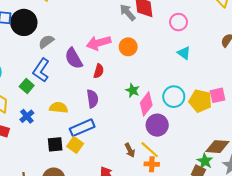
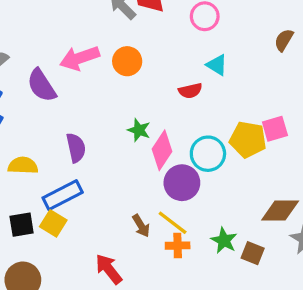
red semicircle: (99, 71) -> (190, 91), moved, turned 64
cyan circle: (174, 97) -> (208, 154), moved
green star: (205, 161) -> (224, 240), moved

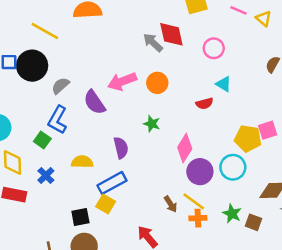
green star: (139, 130) -> (152, 124), moved
cyan circle: (208, 154) -> (233, 167), moved
black square: (22, 225) -> (80, 217), moved

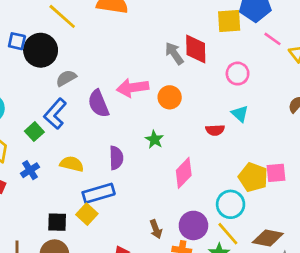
purple circle: (200, 172) -> (193, 225), moved
yellow line: (194, 201) -> (228, 234), moved

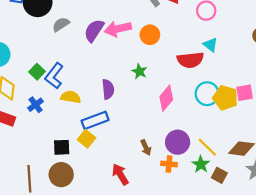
purple semicircle: (98, 104) -> (94, 30), moved, turned 60
blue L-shape: (55, 114) -> (54, 76), moved
red semicircle: (215, 130) -> (190, 60), size x1.6
cyan circle: (231, 204) -> (207, 94), moved

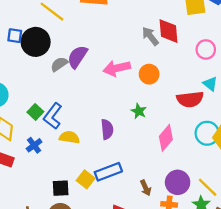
purple semicircle: (94, 30) -> (77, 57), moved
blue rectangle: (95, 120) -> (108, 172), moved

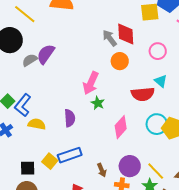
pink arrow: (117, 68) -> (91, 83), moved, turned -55
orange circle: (149, 74) -> (120, 61), moved

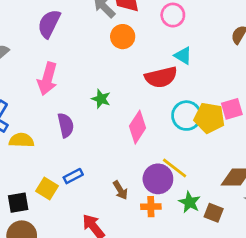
purple semicircle: (46, 54) -> (49, 24), moved
pink arrow: (91, 83) -> (47, 79), moved
blue rectangle: (70, 155) -> (73, 176), size x0.6
yellow line: (156, 171) -> (175, 168), moved

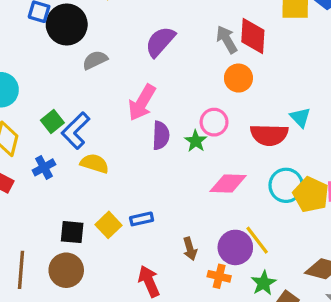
pink circle: (173, 15) -> (214, 122), moved
purple semicircle: (66, 125) -> (161, 135), moved
pink diamond: (138, 127) -> (228, 184), turned 44

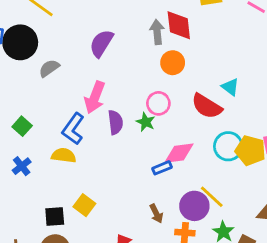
gray arrow: (227, 39) -> (157, 32), turned 35
blue L-shape: (76, 131) -> (73, 129), moved
red semicircle: (269, 135) -> (207, 106), turned 40
blue rectangle: (142, 219) -> (162, 168), moved

